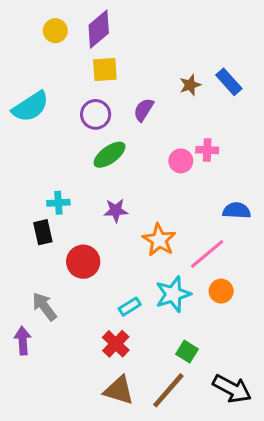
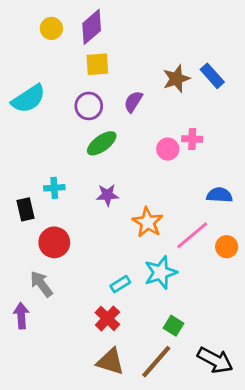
brown star: (190, 85) -> (176, 79), size x1.4
black rectangle: (43, 232) -> (26, 209), moved
red circle: (83, 262) -> (54, 242), moved
orange circle: (221, 291) -> (227, 247), moved

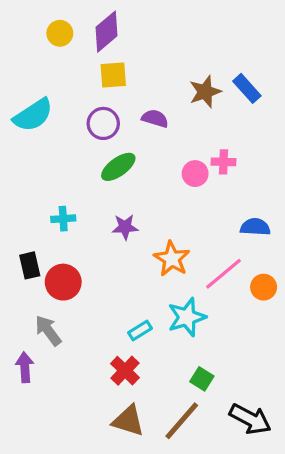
purple semicircle: (133, 102) -> (155, 118), turned 75
black rectangle: (26, 209) -> (30, 265), moved

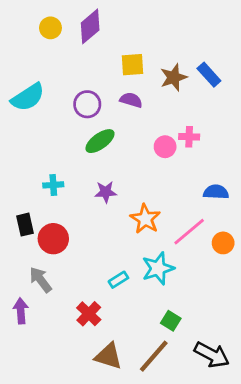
yellow square: (113, 75) -> (133, 65), moved
red cross: (125, 371) -> (89, 314), moved

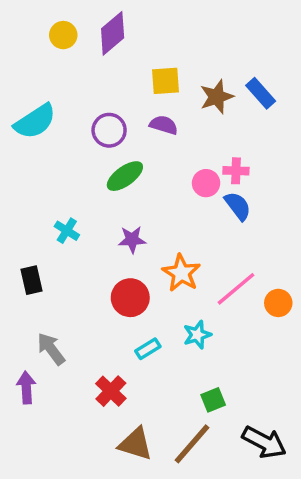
cyan cross: (53, 185) -> (67, 231), turned 36
blue semicircle: (216, 192) -> (238, 206), moved, turned 50
red circle: (53, 239) -> (130, 298), moved
cyan star: (158, 268) -> (197, 335), size x0.7
green square: (171, 321) -> (213, 400), turned 36

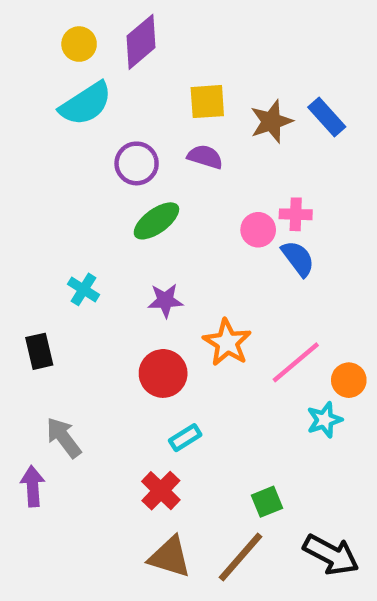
cyan semicircle: (35, 121) -> (86, 104), moved
cyan star: (197, 335) -> (324, 420), moved
red cross: (111, 391) -> (161, 491), moved

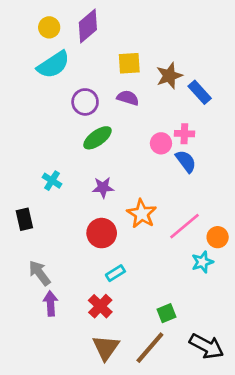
blue rectangle: (327, 117) -> (200, 92), moved
purple arrow: (33, 486) -> (51, 303), moved
brown triangle: (170, 557) -> (106, 348), turned 48

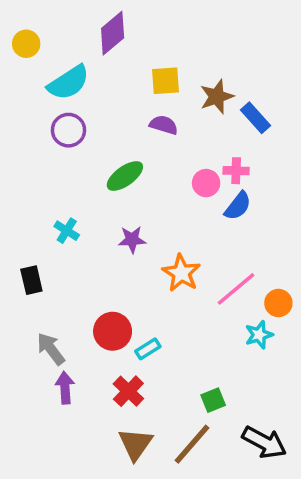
yellow circle: (49, 27) -> (26, 44), moved
purple circle: (85, 102) -> (68, 130), moved
blue semicircle: (186, 161) -> (238, 206), turned 75
red circle: (102, 233) -> (113, 331), moved

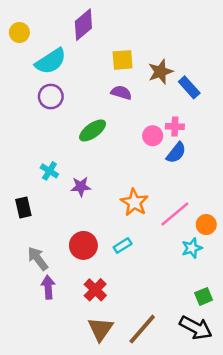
purple star: (132, 240) -> (81, 187), moved
cyan rectangle: (148, 349) -> (123, 245), moved
green square: (213, 400) -> (204, 296), moved

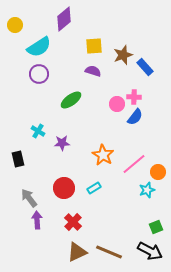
brown triangle: (100, 329) -> (77, 252), turned 30
brown line: (142, 329) -> (109, 252), turned 72

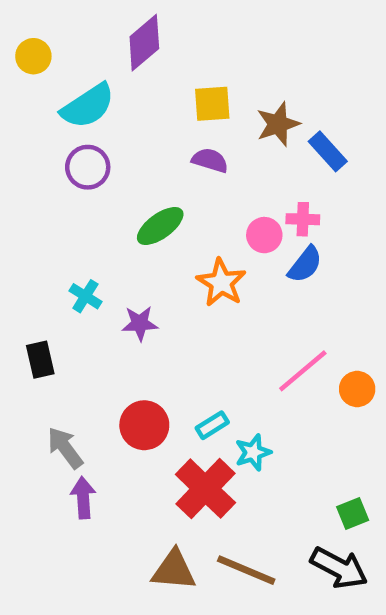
orange star: (103, 155) -> (221, 283), moved
cyan star: (147, 190) -> (253, 452), moved
red cross: (73, 222) -> (205, 489), moved, size x1.5
brown triangle: (77, 252) -> (174, 570), turned 30

